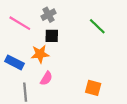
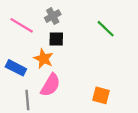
orange star: (40, 54) -> (44, 59), turned 30
pink semicircle: (46, 78) -> (50, 85), size x1.5

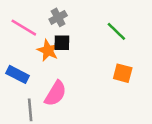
orange star: (44, 59) -> (48, 50), moved
orange square: (101, 95) -> (123, 73), moved

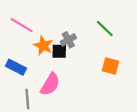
gray cross: (58, 17) -> (68, 40), moved
black square: (62, 43) -> (59, 51), moved

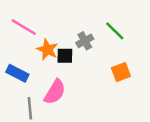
gray cross: (68, 40) -> (85, 41), moved
orange square: (110, 66) -> (121, 72), turned -36

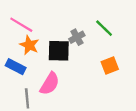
orange star: (47, 50) -> (29, 45), moved
black square: (65, 56) -> (59, 51), size x1.5

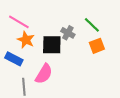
gray cross: (77, 37) -> (68, 33), turned -32
orange square: (110, 66) -> (97, 46), moved

